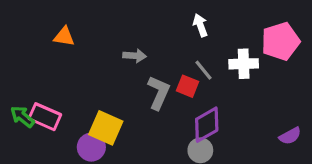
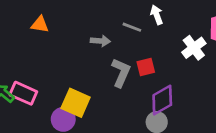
white cross: (244, 64) -> (194, 48), turned -35
gray line: (204, 70) -> (132, 27), moved, turned -30
red square: (188, 86) -> (146, 67), turned -36

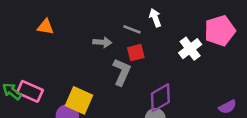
red square: (146, 67) -> (136, 53), moved

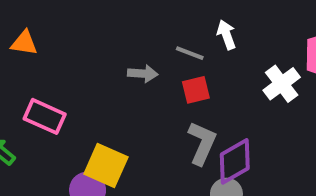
orange triangle: (45, 27) -> (24, 43), moved
gray L-shape: (122, 72) -> (202, 143), moved
pink rectangle: (30, 91) -> (45, 116), moved

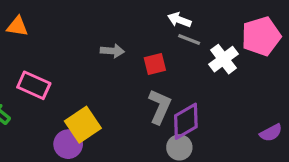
white arrow: (226, 35) -> (179, 20), turned -50
gray line: (190, 53) -> (189, 39), moved
yellow square: (106, 165) -> (83, 125), turned 32

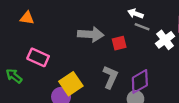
gray arrow: (112, 51) -> (91, 34), size x1.6
gray L-shape: (160, 107) -> (110, 77), moved

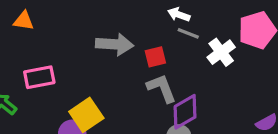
pink rectangle: (38, 57) -> (39, 77), turned -35
gray L-shape: (110, 77) -> (162, 88), moved, turned -45

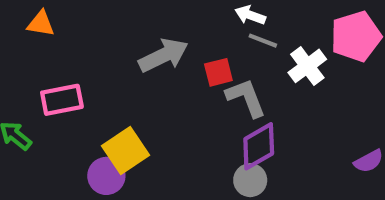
gray arrow: (115, 44) -> (163, 55), turned -30
gray L-shape: (162, 88) -> (246, 98), moved

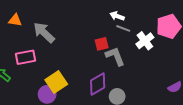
gray arrow: (163, 55) -> (44, 33), moved, turned -110
purple diamond: (259, 146) -> (98, 84), moved

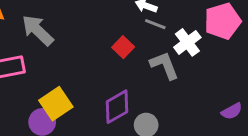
red square: (102, 44) -> (123, 47), turned -32
gray L-shape: (115, 56) -> (164, 65), moved

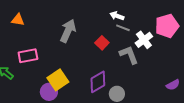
gray arrow: (38, 30) -> (68, 31), moved, turned 70

